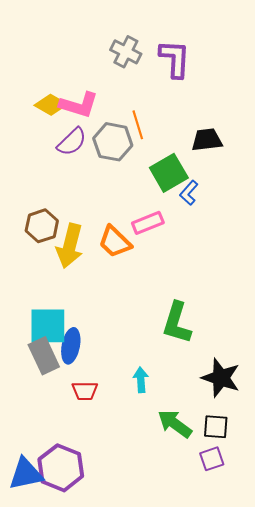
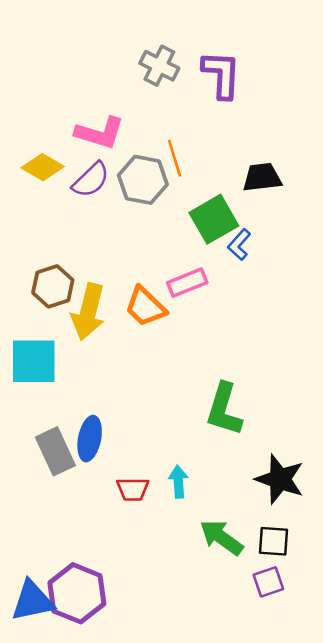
yellow diamond: (51, 105) -> (43, 167), moved
cyan square: (48, 326) -> (34, 361), moved
red trapezoid: (85, 391) -> (133, 489), moved

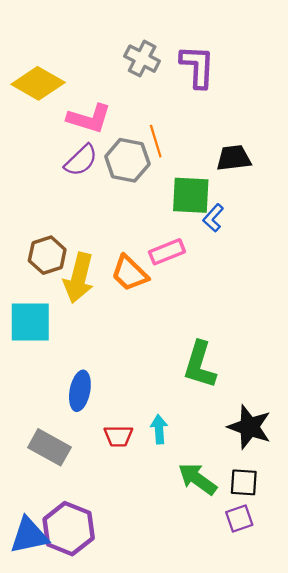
yellow diamond: (43, 167) -> (38, 83), moved, size x1.4
green square: (214, 219) -> (191, 195), turned 33
gray rectangle: (55, 451) -> (49, 447), moved, turned -36

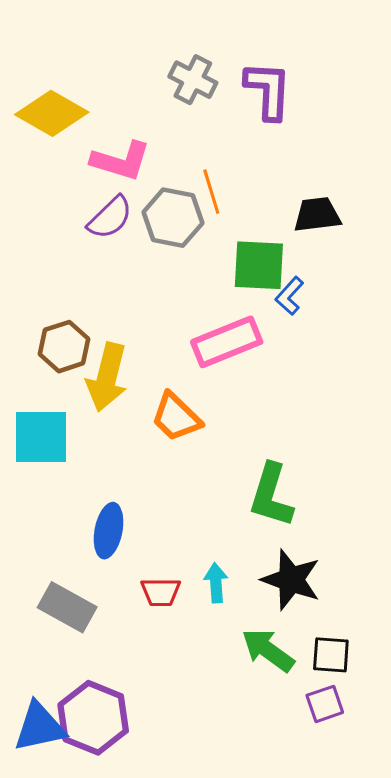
pink rectangle: (167, 252) -> (227, 342), size x1.4
orange trapezoid: (130, 273) -> (176, 417), moved
black star: (249, 427) -> (291, 580), moved

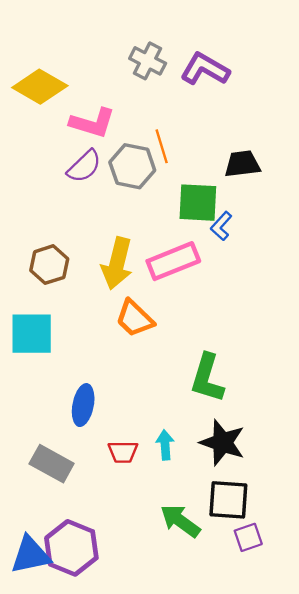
purple L-shape: (268, 90) -> (205, 69), turned -63
yellow arrow: (107, 377) -> (117, 263), moved
green arrow: (268, 650) -> (180, 521), moved
black square: (331, 655) -> (228, 500), moved, size x1.4

